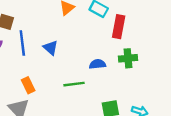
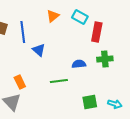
blue line: (22, 43) -> (23, 32), moved

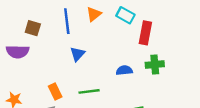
blue line: (23, 32) -> (67, 21), moved
blue triangle: (39, 50) -> (77, 54), turned 32
green line: (59, 81) -> (89, 91), moved

